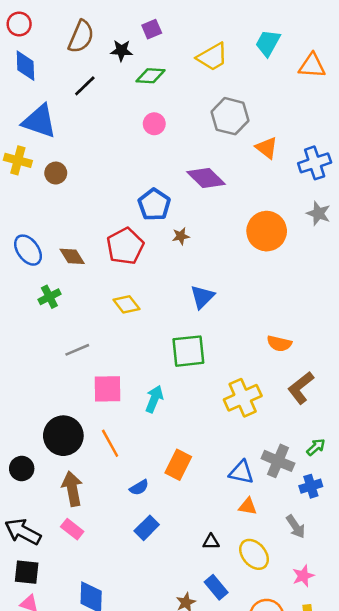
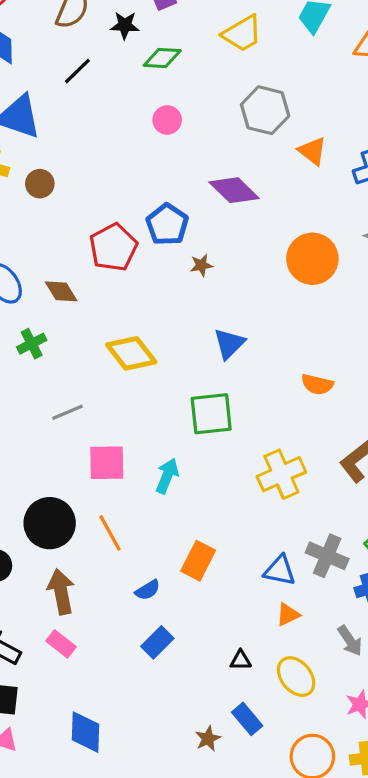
red pentagon: (125, 246) -> (113, 247), moved
yellow diamond: (126, 304) -> (131, 353), size x1.4
orange semicircle: (279, 343) -> (317, 384), moved
orange triangle: (248, 506) -> (288, 615), turned -36

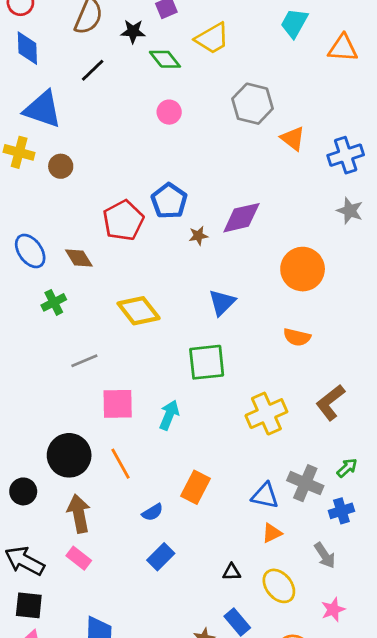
yellow trapezoid: (242, 33) -> (212, 38), moved
green diamond: (162, 58) -> (165, 59), turned 48
purple diamond: (234, 190) -> (241, 218), moved, turned -57
orange circle: (312, 259) -> (303, 269), moved

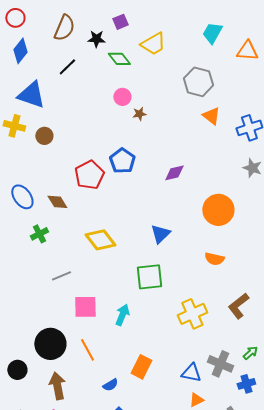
blue diamond: (27, 48) -> (20, 51), turned 40
gray hexagon: (253, 104) -> (198, 82), moved
purple diamond: (241, 218) -> (174, 173), size x0.7
brown star: (198, 236) -> (139, 114), moved

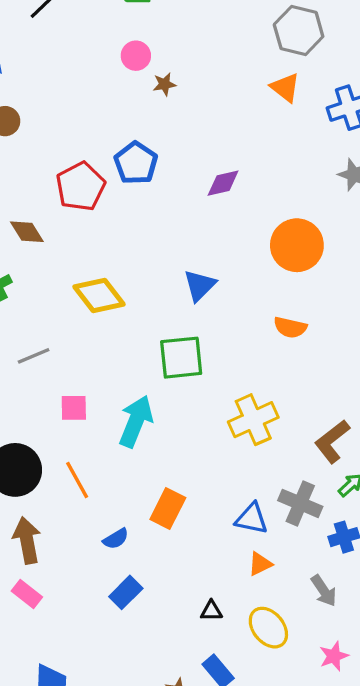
gray hexagon: (198, 82) -> (299, 31), moved
brown L-shape: (238, 306) -> (332, 441), moved
pink square: (85, 307) -> (74, 408), size x0.7
cyan arrow: (122, 315) -> (136, 421), size x1.4

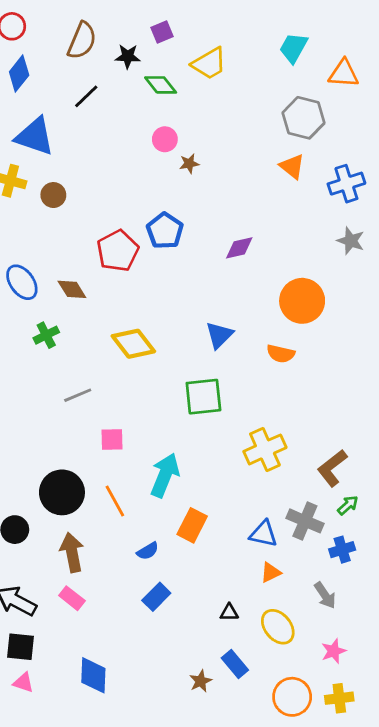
orange semicircle: (290, 327) -> (281, 354), moved
cyan arrow: (136, 421) -> (165, 475), moved

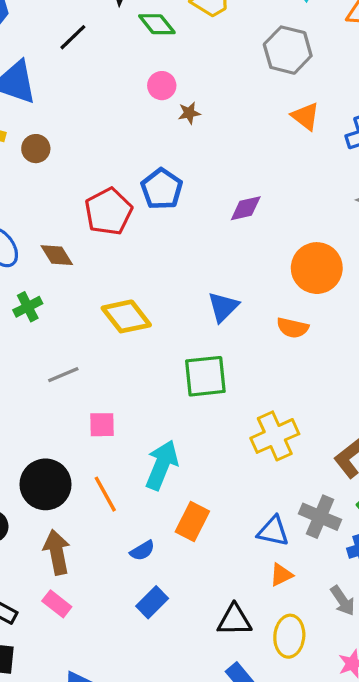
gray hexagon: (304, 118) -> (288, 50), moved
black triangle: (229, 612) -> (234, 620), size x1.6
yellow ellipse: (278, 627) -> (289, 636), turned 45

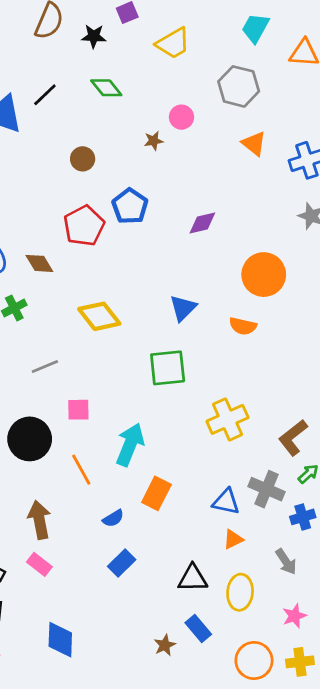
green diamond: (157, 24) -> (106, 88), moved
black line: (73, 37) -> (45, 95), moved
pink circle: (162, 86) -> (182, 117), moved
brown circle: (36, 149) -> (83, 159), moved
black circle: (46, 484) -> (30, 439), moved

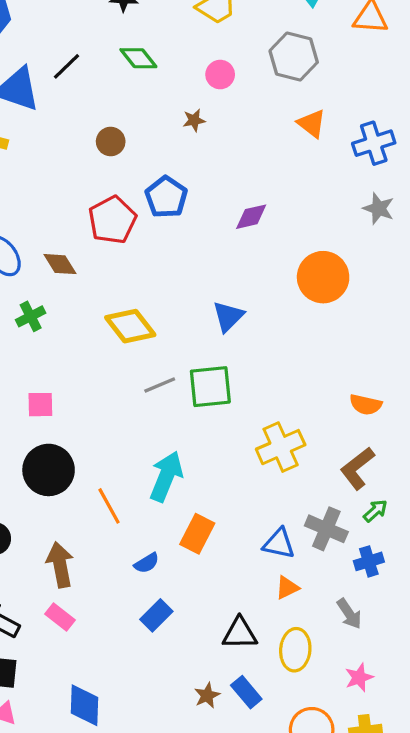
pink circle: (182, 117) -> (220, 75), moved
orange semicircle: (243, 326) -> (366, 405), moved
gray line: (45, 367) -> (160, 385), moved
pink square: (78, 410) -> (40, 405), moved
brown star: (165, 645) -> (207, 695), moved

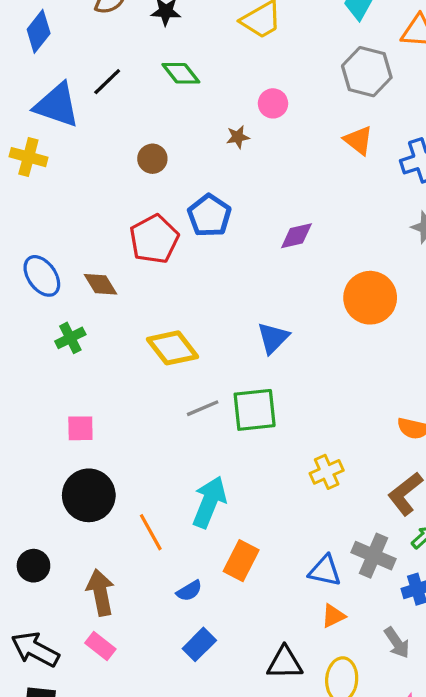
gray hexagon: (294, 57) -> (367, 72), moved
pink circle: (220, 75) -> (273, 103), moved
yellow cross: (281, 447) -> (327, 472), size x0.7

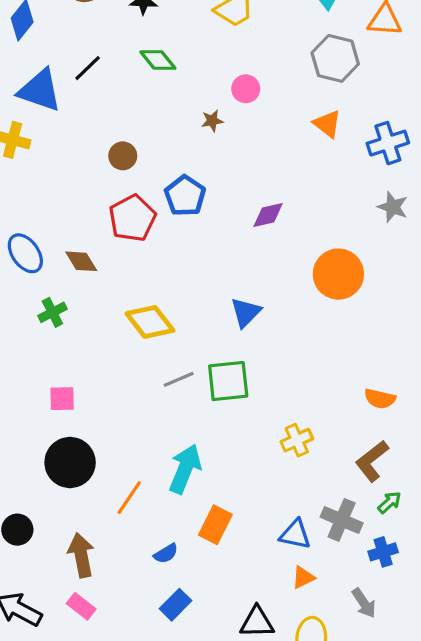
brown circle: (152, 159) -> (123, 156), moved
orange line: (151, 532) -> (129, 498), turned 63

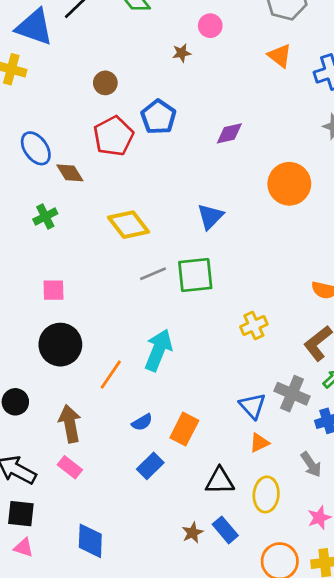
blue ellipse: (25, 253) -> (36, 148), moved
orange rectangle: (215, 525) -> (184, 429), moved
blue triangle: (295, 534) -> (252, 406), turned 36

